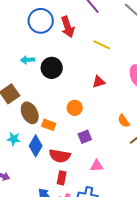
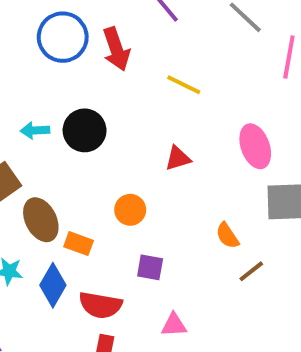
cyan arrow: (28, 60) -> (35, 130), moved
purple square: (85, 137) -> (150, 267), turned 32

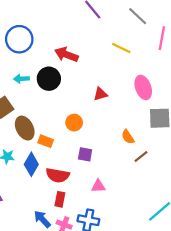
blue circle: (63, 37) -> (19, 39), moved
red arrow: (116, 49) -> (66, 55), moved, turned 130
yellow line: (184, 85) -> (121, 48), moved

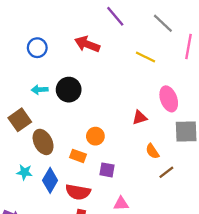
blue circle: (19, 39) -> (37, 48), size x0.7
red arrow: (66, 55) -> (87, 44), moved
red triangle: (100, 94) -> (140, 118), moved
orange rectangle: (46, 141) -> (78, 156), moved

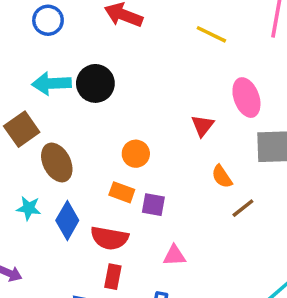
cyan arrow: (40, 90) -> (52, 83), size x1.5
red triangle: (140, 118) -> (203, 126), turned -35
orange rectangle: (78, 156) -> (122, 192), moved

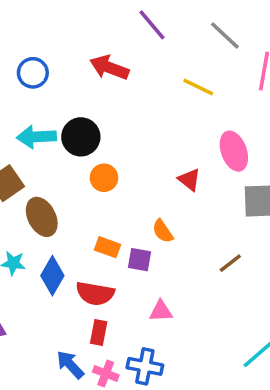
red triangle: (203, 126) -> (189, 180), turned -30
orange circle: (136, 154) -> (104, 178), moved
orange semicircle: (222, 177) -> (163, 231), moved

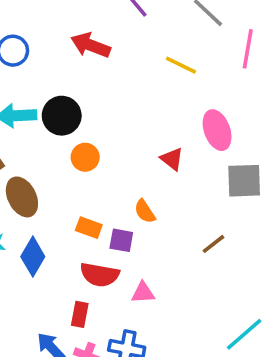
red semicircle: (95, 293) -> (100, 275), moved

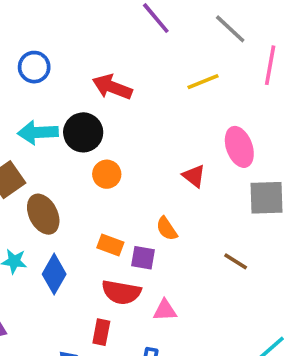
red arrow: (91, 45) -> (112, 87), moved
yellow line: (181, 65) -> (203, 82), turned -48
brown line: (213, 244) -> (236, 261), turned 70

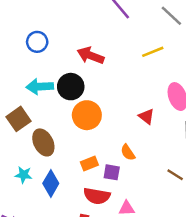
orange circle: (107, 174) -> (87, 115), size x1.5
orange rectangle: (110, 245) -> (89, 164), turned -42

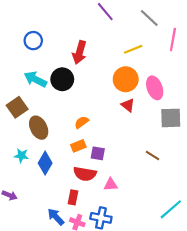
red arrow: (91, 56) -> (79, 52), turned -95
cyan arrow: (40, 87) -> (35, 79), turned 30
orange circle: (87, 115) -> (126, 79), moved
orange semicircle: (128, 152) -> (82, 122), moved, turned 88

